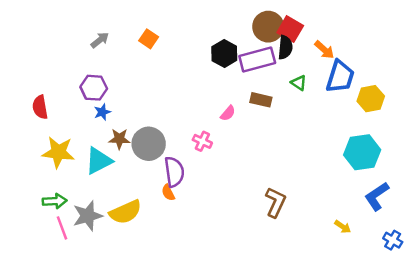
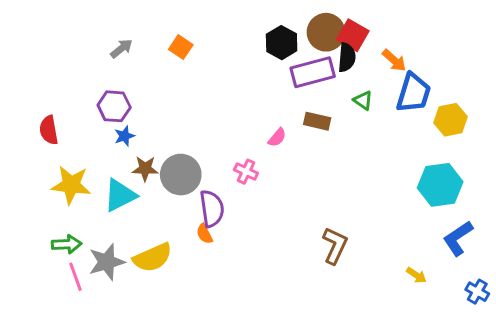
black hexagon: (224, 53) -> (282, 43), moved

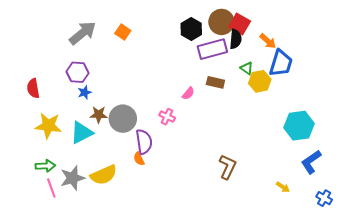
gray arrow: (121, 49) -> (83, 33), size x1.8
yellow hexagon: (451, 120) -> (260, 81), moved

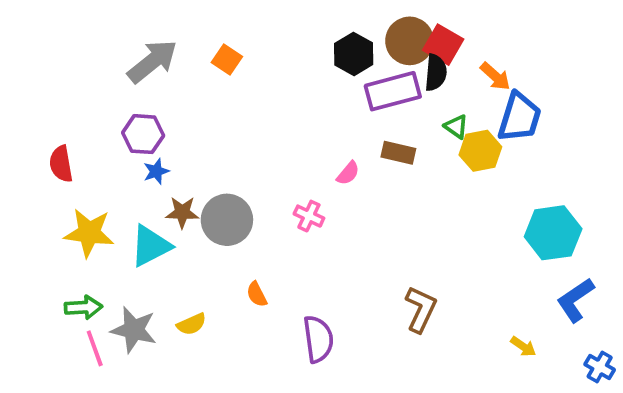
purple semicircle: (144, 142) -> (318, 339), moved
yellow semicircle: (104, 175) -> (192, 324), size x0.6
gray star: (72, 178) -> (134, 330), turned 30

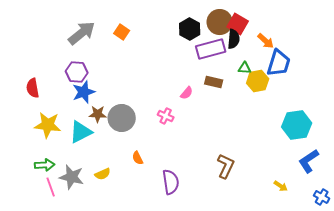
green triangle: (456, 127) -> (245, 68), turned -32
blue star: (156, 171) -> (84, 92), size x1.6

